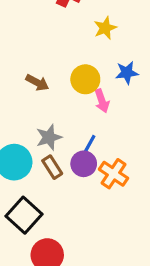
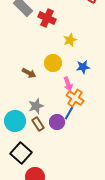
yellow circle: (85, 79) -> (53, 63), moved
blue line: (89, 146) -> (69, 113), moved
orange cross: (114, 174) -> (75, 98), moved

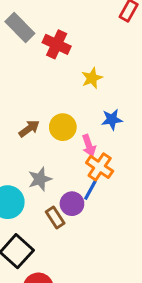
yellow circle: (53, 63) -> (63, 127), moved
brown arrow: (29, 73) -> (29, 129), turned -64
brown rectangle: (38, 124) -> (55, 217), moved

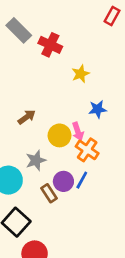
yellow circle: (63, 127) -> (60, 135), moved
blue line: (90, 190) -> (82, 180), moved

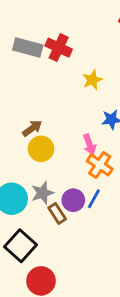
gray rectangle: (19, 30) -> (28, 48), moved, turned -30
yellow circle: (60, 135) -> (41, 149), moved
gray star: (36, 160) -> (42, 193), moved

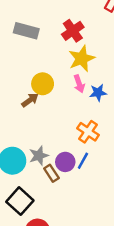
red cross: (59, 48) -> (73, 31), moved, turned 30
yellow star: (92, 80) -> (82, 59), size x1.5
pink arrow: (89, 144) -> (79, 84), moved
yellow circle: (41, 149) -> (43, 84), moved

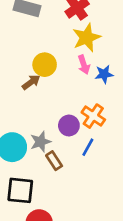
purple circle: (65, 162) -> (69, 125), moved
black square: (20, 201) -> (20, 190), turned -36

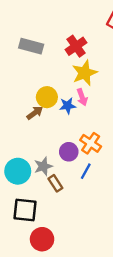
blue star: (104, 74) -> (68, 106), moved

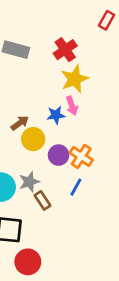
yellow circle: (47, 97) -> (33, 139), moved
purple circle: (69, 152) -> (59, 155), moved

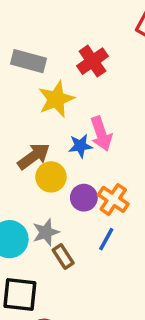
yellow star: (75, 79) -> (56, 99), moved
pink arrow: (72, 106) -> (101, 134), size x1.4
brown arrow: (20, 123) -> (34, 156), size x1.4

